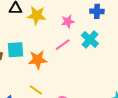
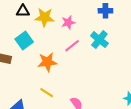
pink star: (68, 21) -> (68, 22), moved
cyan square: (16, 50) -> (24, 41), moved, turned -30

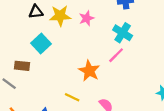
pink line: (72, 46) -> (116, 55), moved
orange star: (47, 62) -> (89, 71), moved, turned -30

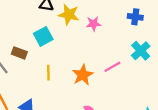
cyan cross: (123, 33) -> (141, 51), moved
yellow line: (72, 97) -> (48, 73), moved, turned 48

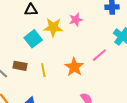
yellow star: (69, 15) -> (53, 27), moved
brown rectangle: (19, 53) -> (20, 66), moved

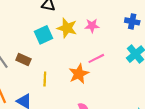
pink line: (99, 55) -> (96, 58), moved
yellow line: (43, 70) -> (45, 79), moved

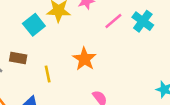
pink line: (96, 58) -> (113, 21), moved

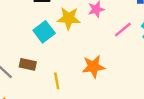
orange star: (84, 59) -> (93, 67), turned 30

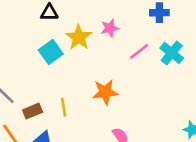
yellow star: (69, 18) -> (79, 37), turned 30
brown rectangle: (28, 64) -> (33, 111), moved, turned -35

